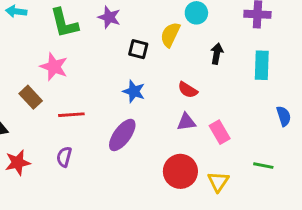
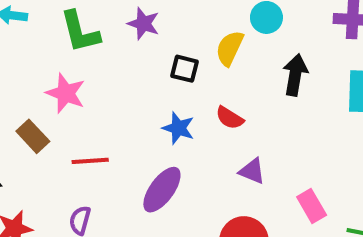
black arrow: (217, 54) -> (295, 75), size x1.4
red semicircle: (188, 90) -> (230, 118), moved
purple triangle: (186, 122) -> (252, 171), turned 30
pink rectangle: (220, 132) -> (312, 206), moved

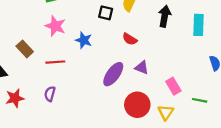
pink star: (66, 93) -> (55, 26), moved
blue star: (178, 128) -> (84, 40), moved
purple ellipse: (162, 190) -> (113, 74), moved

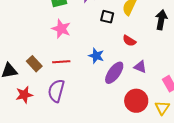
blue star: (84, 40) -> (96, 56), moved
brown rectangle: (25, 49) -> (34, 64), moved
purple semicircle: (50, 94) -> (56, 91), size x1.6

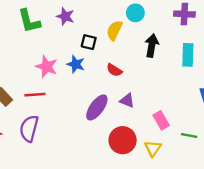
pink star: (61, 29) -> (47, 67), moved
blue star: (96, 56) -> (76, 64), moved

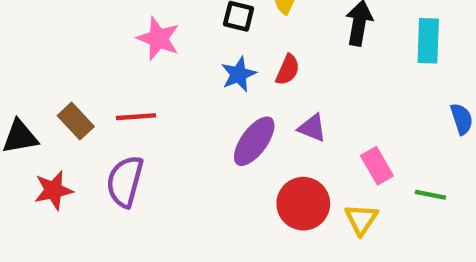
blue star: (76, 64) -> (239, 74), moved, turned 30
pink star: (47, 67) -> (158, 39), moved
red semicircle: (114, 70) -> (288, 70), turned -98

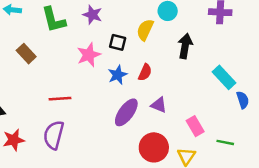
pink star: (158, 39) -> (89, 55), moved, turned 30
cyan rectangle: (428, 41) -> (224, 77), moved, turned -45
brown rectangle: (76, 121) -> (26, 54), moved

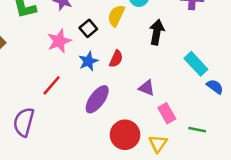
black square: (118, 42) -> (88, 28), turned 36
red line: (60, 99) -> (52, 85), moved, turned -45
blue semicircle: (243, 100) -> (215, 87), turned -36
purple triangle: (159, 105) -> (147, 88), moved

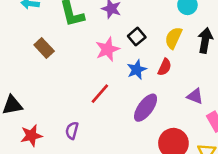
yellow semicircle: (116, 16) -> (173, 38), moved
purple semicircle: (24, 122) -> (72, 130), size x0.6

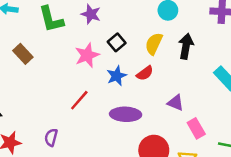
red semicircle: (165, 67) -> (145, 73), turned 30
purple ellipse: (146, 108) -> (126, 114), turned 56

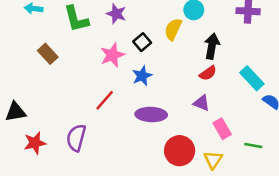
yellow semicircle: (154, 44) -> (173, 29), moved
red semicircle: (145, 73) -> (208, 73), moved
purple semicircle: (51, 137) -> (76, 138), size x1.5

